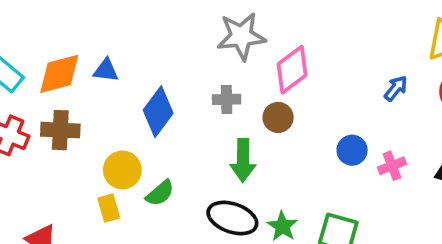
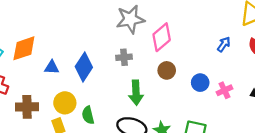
blue triangle: (106, 70) -> (52, 67), moved
brown circle: (278, 117) -> (167, 70), moved
brown cross: (60, 130) -> (27, 107), moved
green semicircle: (160, 193) -> (88, 115), turned 120

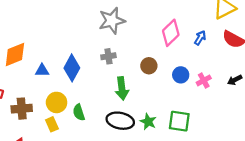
pink diamond: (162, 37) -> (171, 33), moved

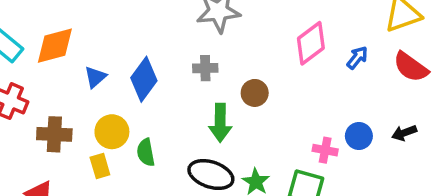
brown circle: (149, 66) -> (255, 93), moved
blue triangle: (42, 70) -> (95, 77), turned -48
blue circle: (181, 75) -> (359, 136), moved
pink cross: (204, 80) -> (325, 150), moved, turned 32

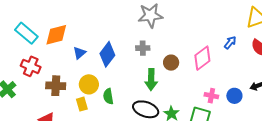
pink diamond: (311, 43) -> (202, 58), moved
blue circle: (359, 136) -> (234, 96), moved

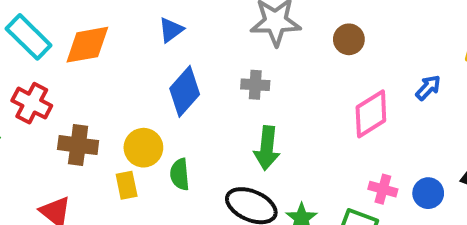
blue triangle: (79, 53) -> (171, 30), moved
brown circle: (171, 63) -> (349, 39), moved

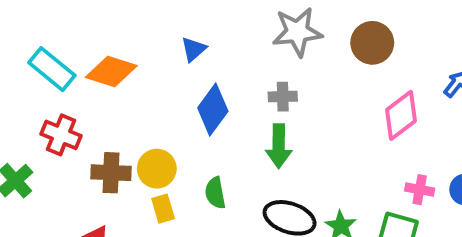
brown circle: (349, 39) -> (372, 43), size x1.4
orange diamond: (87, 45) -> (111, 72), turned 33
yellow circle: (143, 148) -> (157, 169), moved
green arrow: (267, 148) -> (279, 146), moved

